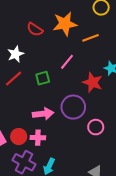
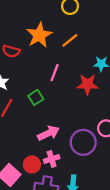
purple circle: (73, 107) -> (83, 142), moved

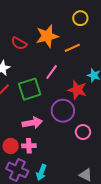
green square: (36, 97) -> (30, 89), size x1.6
purple circle: (83, 142) -> (63, 111), moved

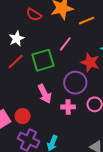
pink arrow: (32, 123) -> (45, 94), turned 72
pink cross: (29, 146) -> (68, 107), moved

